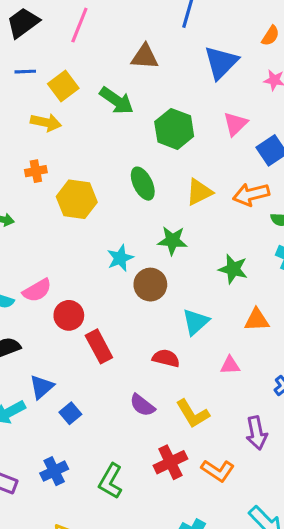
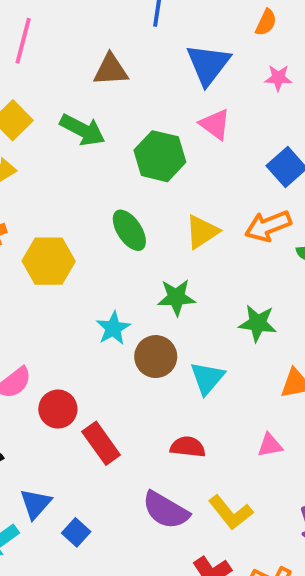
pink triangle: (235, 124) -> (215, 124), moved, turned -32
cyan triangle: (196, 322) -> (207, 378), moved
purple semicircle: (142, 405) -> (166, 510), size x1.4

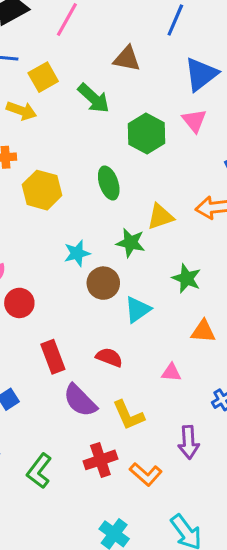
yellow triangle: (202, 232) -> (160, 217), moved
red rectangle: (101, 443) -> (53, 357), moved

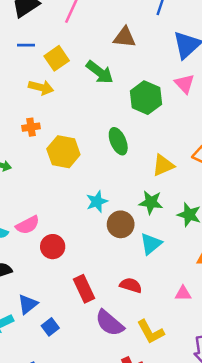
green star: (131, 243) -> (151, 202), moved

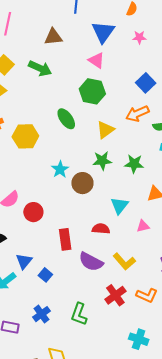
pink triangle: (185, 84) -> (96, 60), moved
green hexagon: (146, 98) -> (92, 91), moved
cyan triangle: (151, 244) -> (119, 206), moved
red rectangle: (84, 289) -> (65, 239), turned 30

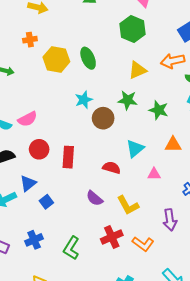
green ellipse: (66, 119) -> (88, 58), moved
red circle: (33, 212) -> (39, 149), moved
red rectangle: (65, 239) -> (68, 157), moved
purple semicircle: (91, 262) -> (95, 198), size x0.7

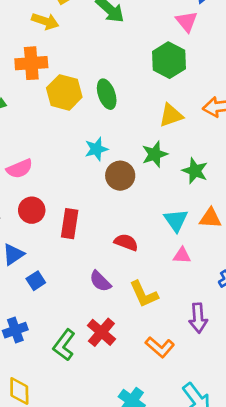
orange cross: (30, 40) -> (31, 63), size x1.6
green star: (128, 100) -> (155, 154), turned -30
cyan triangle: (135, 149) -> (176, 220), moved, turned -30
red cross: (112, 237) -> (101, 332), moved, turned -30

